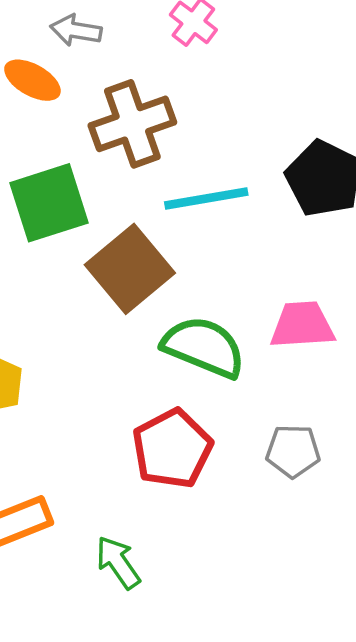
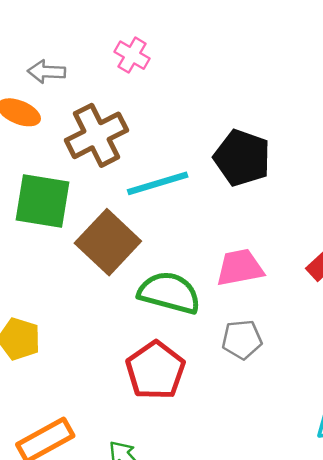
green square: (49, 203) -> (43, 201), turned 34
gray pentagon: (293, 451) -> (242, 339), moved

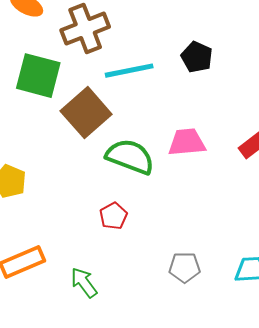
black pentagon: (242, 158) -> (197, 57), size x0.7
gray pentagon: (242, 339) -> (185, 267), moved
red pentagon: (155, 370) -> (113, 216), size x0.6

